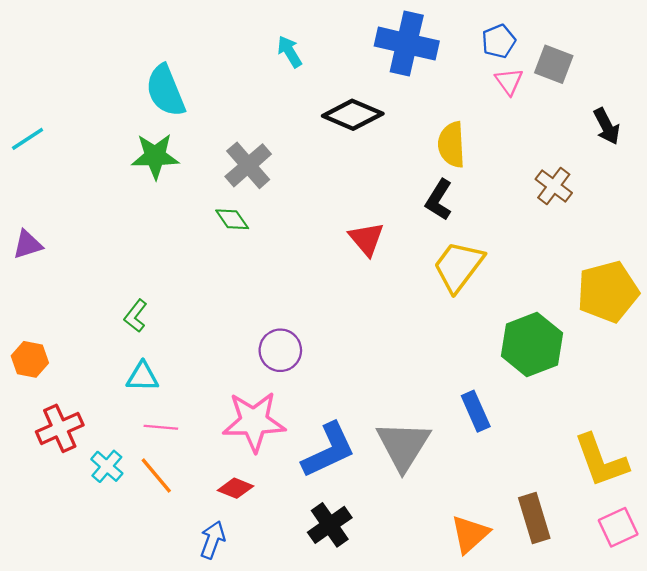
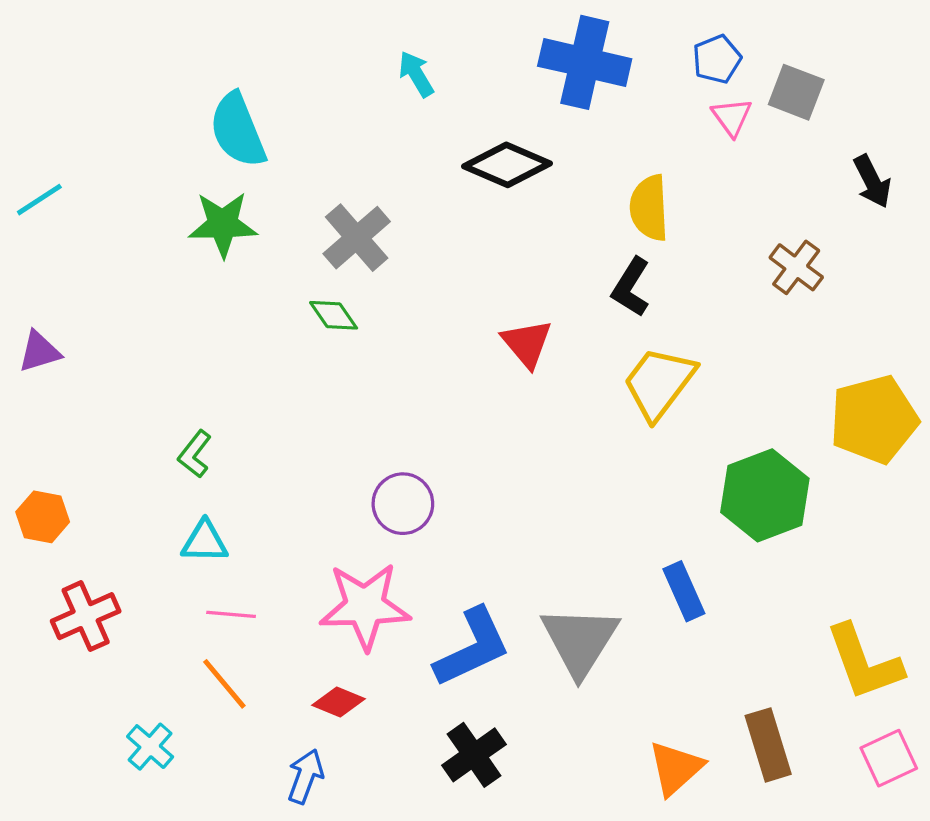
cyan cross: (107, 466) -> (150, 747), moved

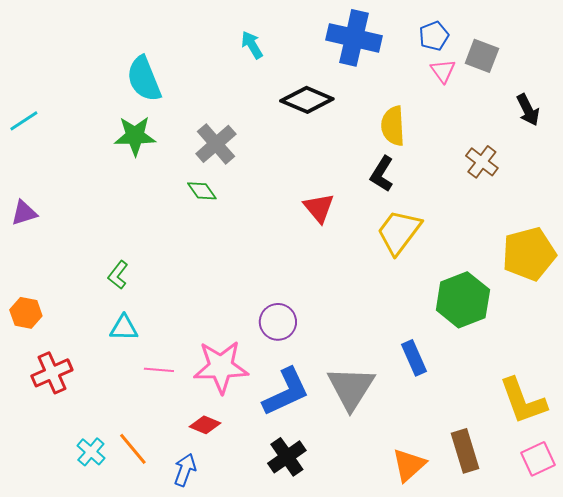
purple circle: (403, 504) -> (278, 322), moved
pink line: (231, 614) -> (159, 370), moved
orange line: (224, 684) -> (133, 449), moved

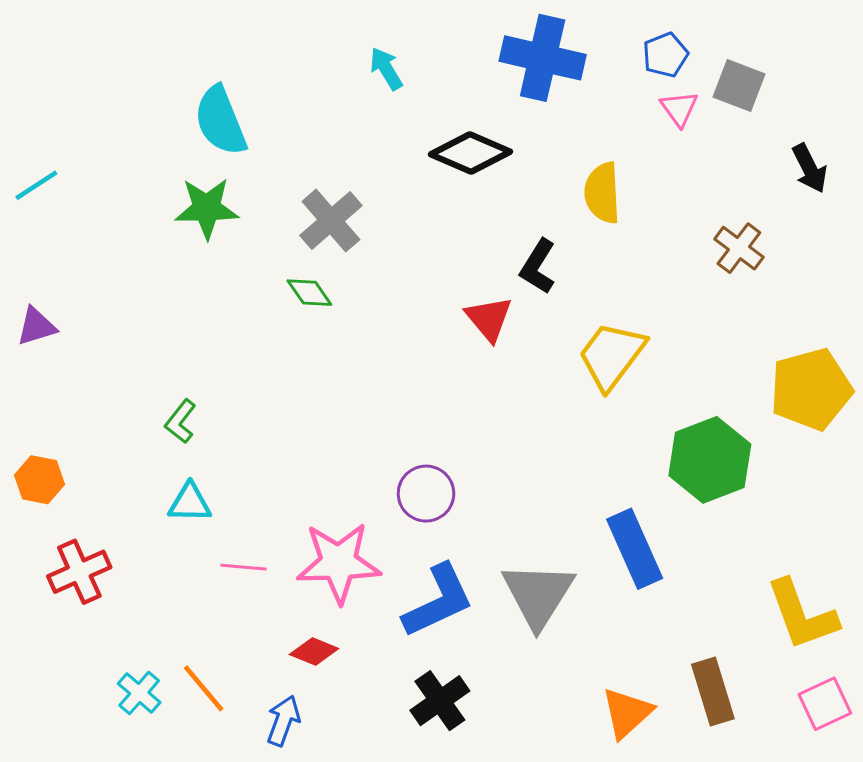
black L-shape: (382, 174) -> (538, 267), moved
blue rectangle: (414, 358) -> (635, 549), size x1.4

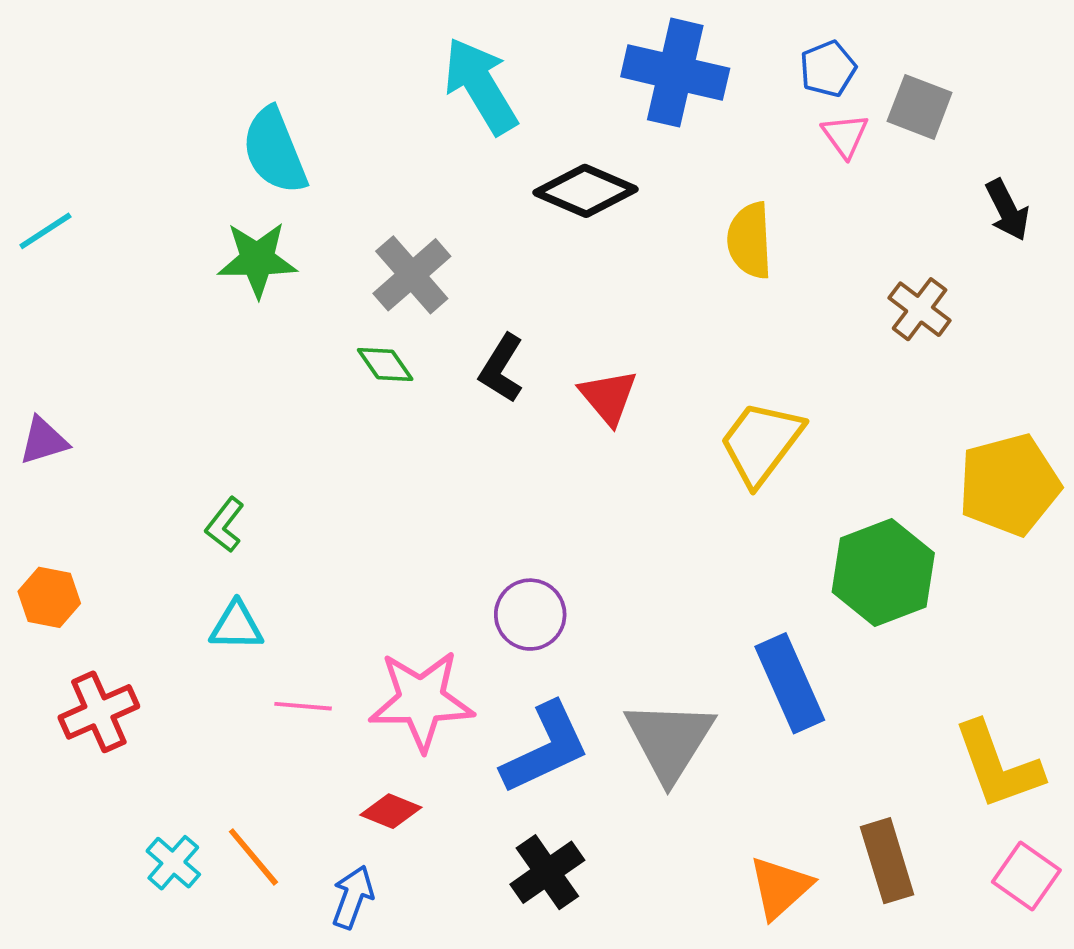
cyan arrow: (386, 69) -> (481, 86), size x1.8
black L-shape: (538, 267) -> (502, 368), moved
purple triangle: (36, 326) -> (44, 441), moved
pink square: (825, 704) -> (1026, 876), turned -30

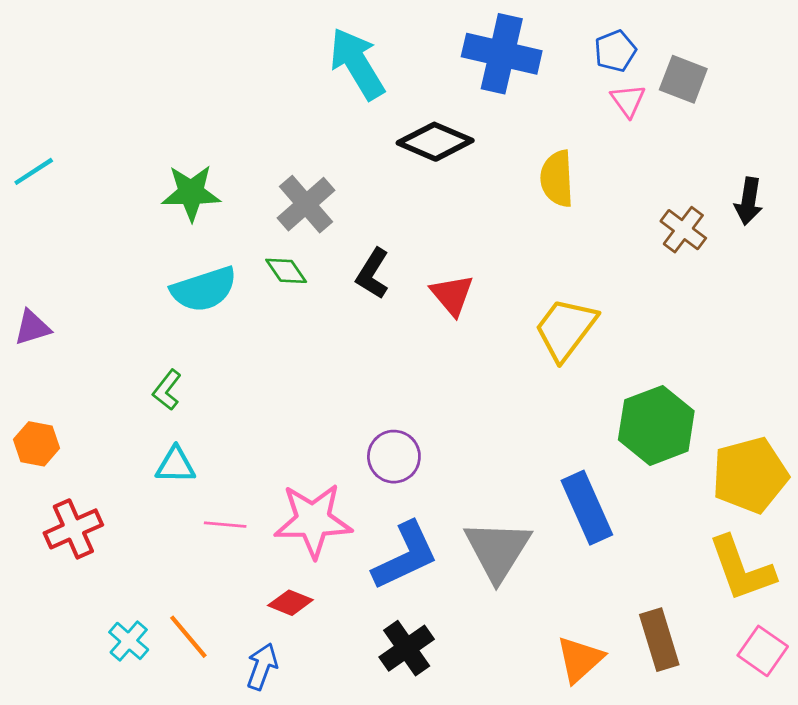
cyan semicircle: (274, 151) -> (204, 289), moved, turned -86
black arrow: (1007, 210) -> (749, 201), moved, turned 36
yellow pentagon: (1009, 485) -> (750, 475), moved

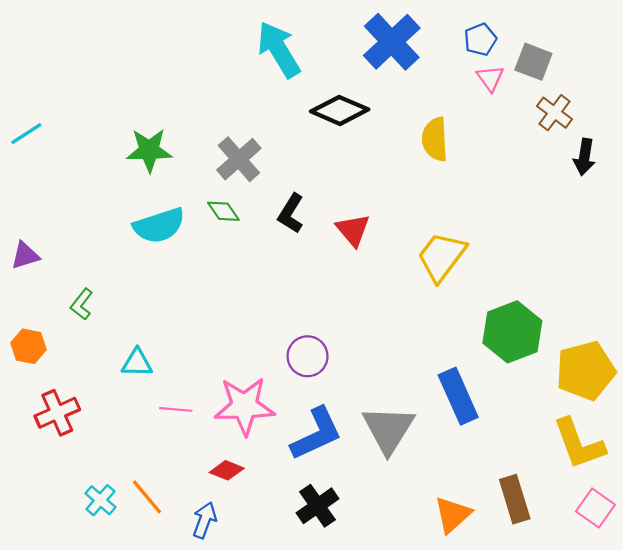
blue cross: (502, 54) -> (392, 42), turned 34
brown cross: (683, 230) -> (554, 113), moved
green L-shape: (167, 390) -> (82, 304), moved

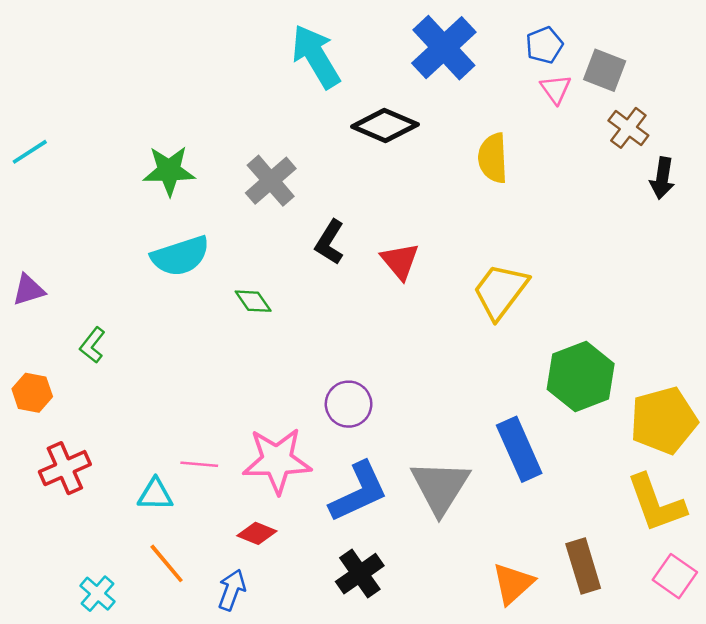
green diamond: (223, 211) -> (253, 301), moved
cyan triangle: (137, 363) -> (155, 494), moved
cyan cross: (100, 500) -> (97, 594), moved

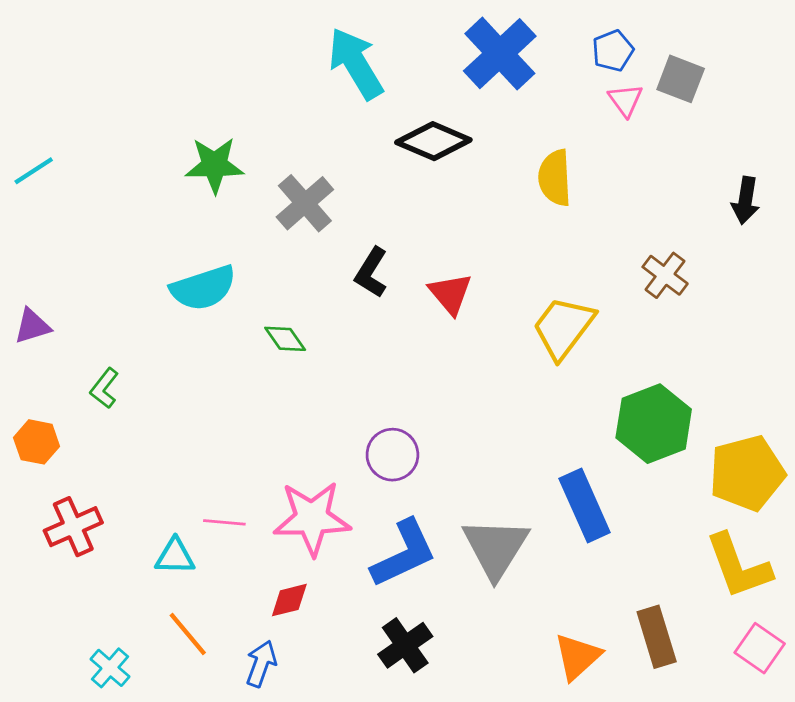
brown cross: (628, 128) -> (665, 275), moved
green star: (169, 171) -> (215, 165), moved
red diamond: (257, 533) -> (289, 600), turned -36

